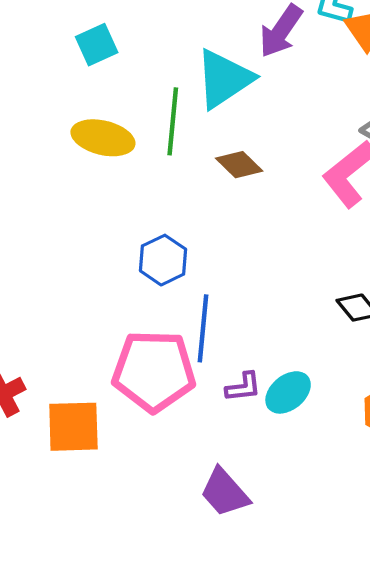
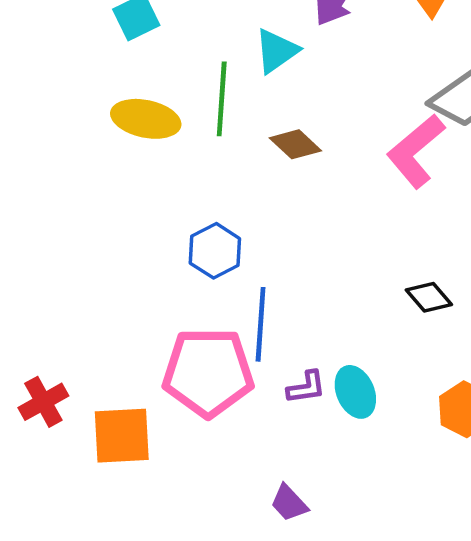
cyan triangle: (224, 79) -> (276, 51), size x0.7
cyan ellipse: (288, 392) -> (355, 392), turned -72
purple trapezoid: (225, 492) -> (289, 503), size x0.7

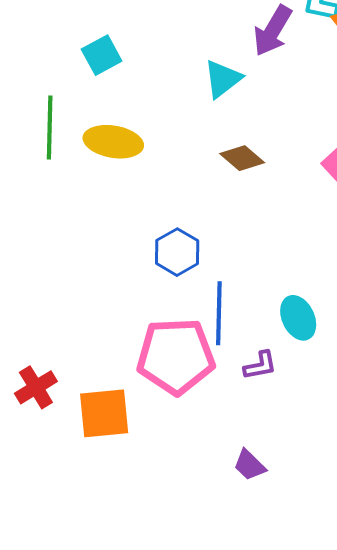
green line: (222, 99) -> (50, 127), moved
cyan ellipse: (355, 392) -> (298, 318), moved

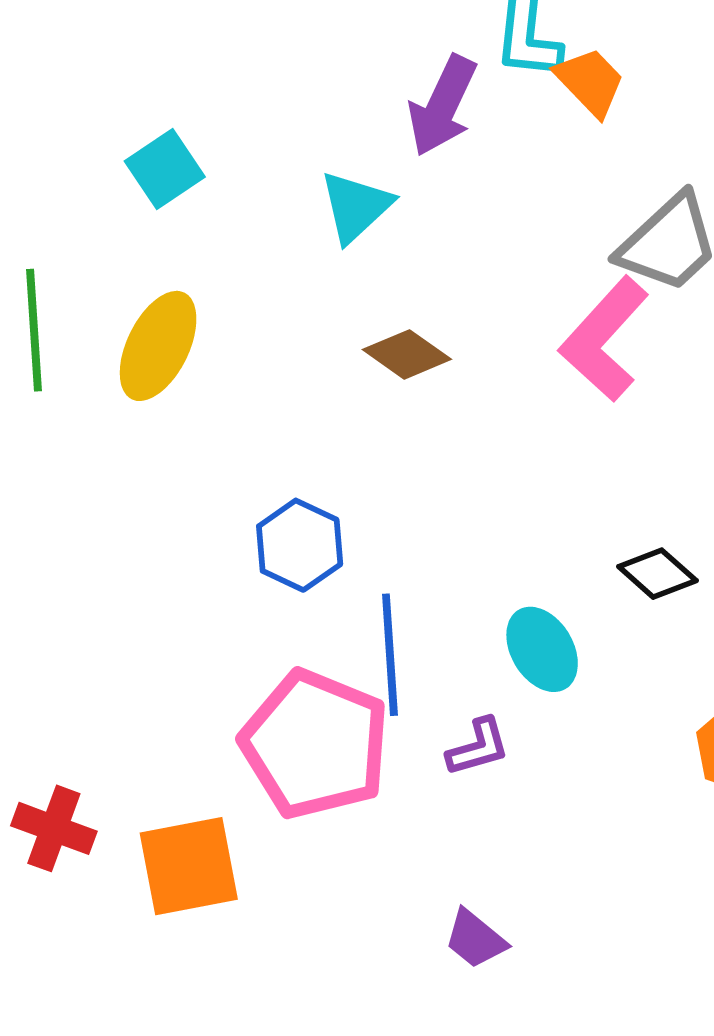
cyan square: (102, 55) -> (165, 169), moved
yellow ellipse: (113, 142) -> (158, 346), turned -68
pink pentagon: (176, 356) -> (315, 744), turned 30
red cross: (36, 387) -> (54, 828), turned -33

